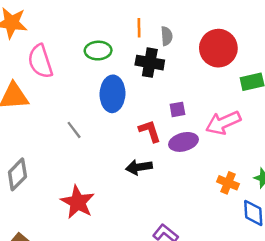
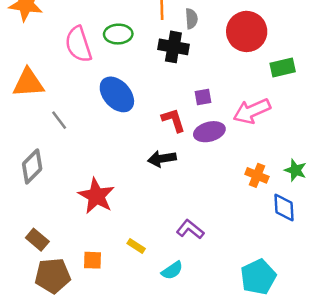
pink semicircle: (40, 61) -> (78, 44), moved
blue ellipse: (113, 94) -> (117, 94), moved, turned -44
gray line: (74, 130) -> (59, 120), moved

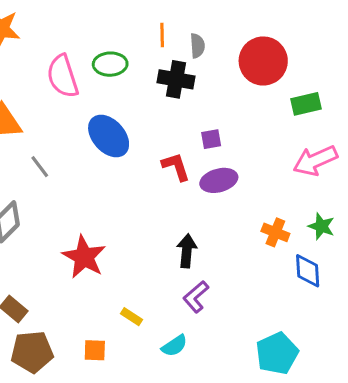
pink arrow: (252, 111) -> (315, 161), moved
black arrow: (162, 159) -> (187, 251), moved, turned 104
purple L-shape: (190, 229) -> (196, 297), turned -80
orange square: (93, 260) -> (95, 350), moved

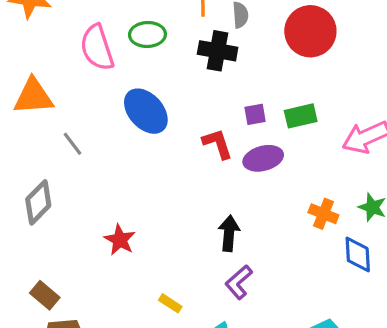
green rectangle: (306, 104) -> (301, 116), moved
red star: (84, 257) -> (120, 240), size x0.7

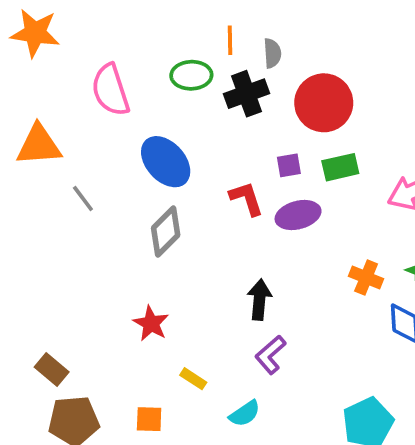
red circle: (310, 31) -> (324, 103), moved
green ellipse: (147, 35) -> (191, 75), moved
black cross: (218, 51) -> (247, 94), turned -30
gray diamond: (38, 202) -> (166, 232), moved
red star: (120, 240) -> (151, 323), moved

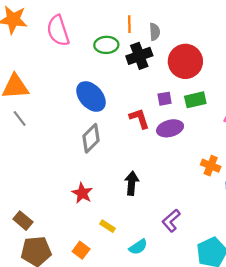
pink semicircle: (110, 90) -> (58, 31), moved
gray line: (83, 198) -> (20, 118), moved
black arrow: (259, 300) -> (132, 183), moved
purple L-shape: (270, 355) -> (171, 221), moved
orange square: (149, 419) -> (81, 250), turned 35

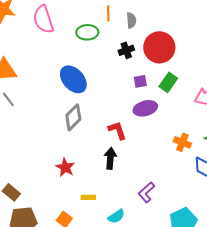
black cross: (139, 56) -> (126, 50), moved, size x0.7
green rectangle: (195, 100) -> (168, 82), turned -42
red L-shape: (139, 118) -> (117, 130), moved
yellow rectangle: (107, 226) -> (88, 197), turned -32

